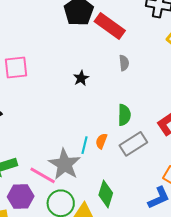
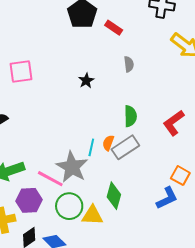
red rectangle: (110, 26) -> (114, 28), size x0.6
gray rectangle: (133, 144) -> (125, 147), moved

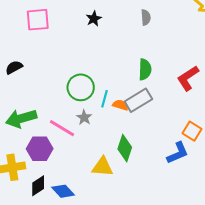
black star: (86, 81) -> (94, 19), moved
orange semicircle: (108, 143) -> (120, 105), moved, turned 84
gray star: (72, 167) -> (84, 117), size x0.5
green circle: (69, 206) -> (81, 87), moved

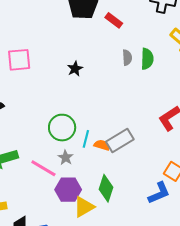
black star: (94, 19) -> (75, 69), moved
green semicircle: (145, 69) -> (147, 59), moved
purple hexagon: (40, 149) -> (68, 190), moved
yellow triangle: (102, 167) -> (84, 207), turned -35

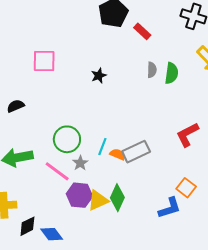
green circle: (62, 128) -> (67, 139), moved
yellow triangle: (84, 207) -> (98, 200), moved

